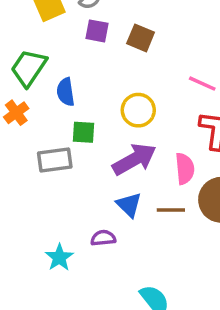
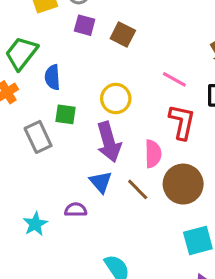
purple arrow: (134, 159) -> (109, 142), turned 99
gray rectangle: (55, 160) -> (38, 137), turned 68
brown line: (171, 210) -> (138, 189), turned 40

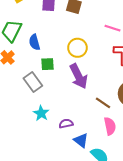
pink semicircle: (153, 154) -> (110, 126), moved
blue triangle: (101, 182) -> (81, 140), moved
cyan star: (35, 224) -> (41, 113), moved

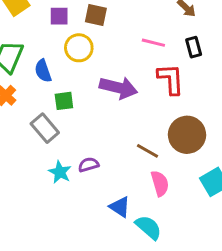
yellow circle: (77, 48) -> (79, 48), moved
purple arrow: (79, 76) -> (119, 88), moved, turned -45
purple semicircle: (66, 124) -> (89, 165), moved

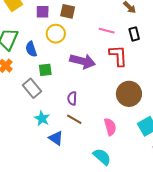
brown line: (147, 151) -> (74, 119), moved
purple semicircle: (89, 165) -> (72, 98), moved, turned -72
blue triangle: (120, 207) -> (56, 138), moved

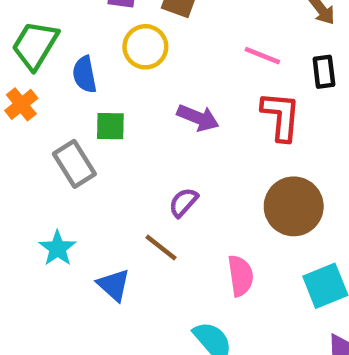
purple arrow: (83, 61) -> (198, 118), size x0.7
purple semicircle: (72, 98) -> (183, 202), moved, turned 32
cyan star: (42, 118) -> (57, 248), moved

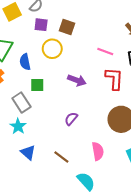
cyan star: (57, 248) -> (18, 126), moved
brown line: (161, 248) -> (61, 157), moved
blue triangle: (114, 285) -> (28, 152), moved

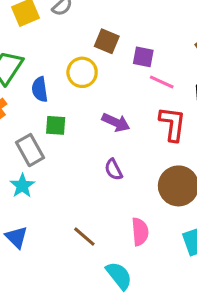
purple square: (41, 25) -> (143, 57), moved
purple semicircle: (71, 119) -> (114, 170), moved, turned -72
blue triangle: (28, 152) -> (17, 237), moved

